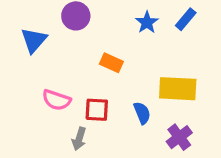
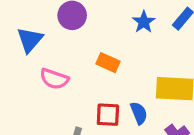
pink semicircle: (56, 100) -> (54, 79), moved
red square: (97, 110) -> (108, 115), moved

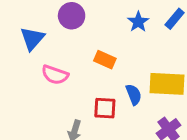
blue semicircle: (139, 113) -> (134, 94), moved

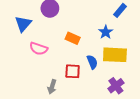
blue star: (138, 22) -> (106, 32), moved

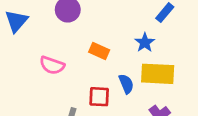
blue triangle: (23, 24) -> (16, 21), moved

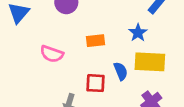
orange rectangle: (99, 51) -> (96, 41), turned -30

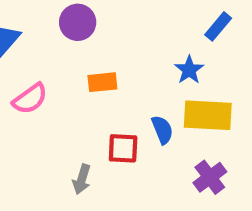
orange rectangle: (96, 41) -> (102, 82), moved
pink semicircle: (52, 54) -> (30, 99), moved, turned -55

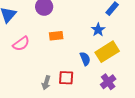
yellow rectangle: (208, 115) -> (107, 52), turned -35
red square: (123, 148) -> (66, 78), moved

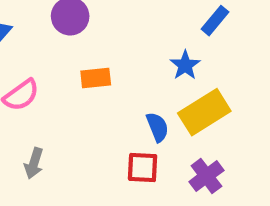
red square: (66, 78) -> (143, 167), moved
gray arrow: (46, 83) -> (34, 163), moved

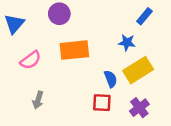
blue star: (185, 65) -> (127, 43), turned -30
orange rectangle: (96, 78) -> (74, 50), size x1.6

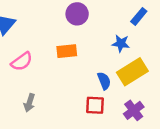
purple circle: (59, 14) -> (77, 14), moved
orange rectangle: (74, 50) -> (67, 51), size x0.7

